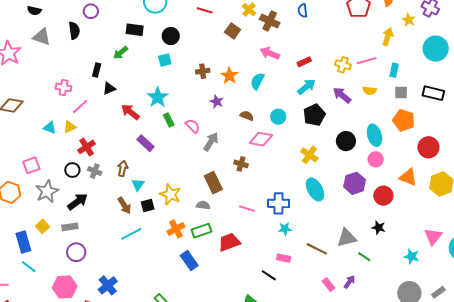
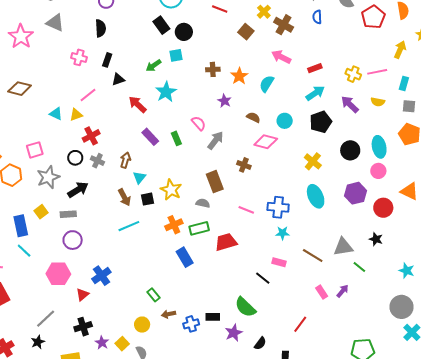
black rectangle: (135, 30) -> (161, 25), moved, turned 42
black semicircle: (74, 31) -> (101, 28), moved
green arrow: (121, 53) -> (154, 66), moved
pink cross: (64, 87) -> (79, 57), moved
green rectangle: (169, 120) -> (176, 138), moved

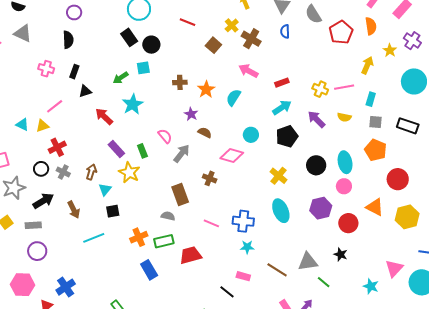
brown semicircle: (253, 117) -> (205, 133), moved
yellow star: (171, 190) -> (129, 172), moved
brown arrow: (124, 197) -> (74, 210), moved

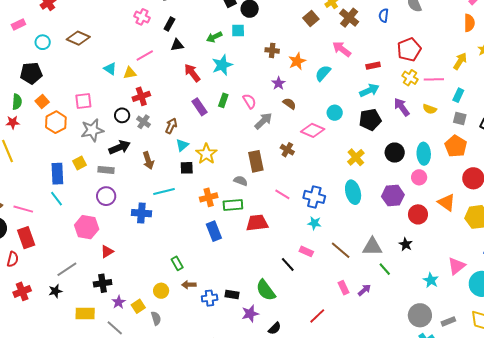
red pentagon: (341, 32) -> (409, 49), moved
green rectangle: (142, 151) -> (223, 100), moved, turned 32
yellow star: (129, 172) -> (206, 154), moved
blue cross: (66, 287) -> (141, 213), moved, turned 30

